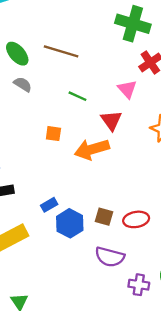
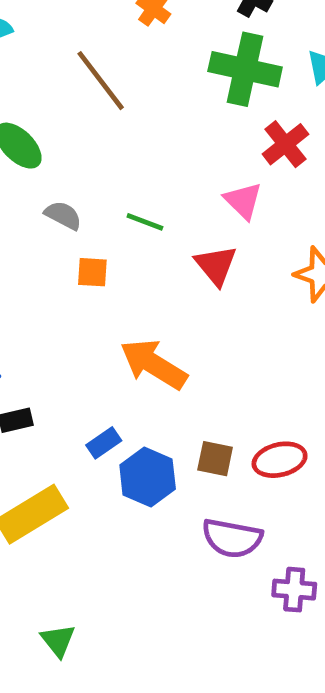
brown line: (61, 51) -> (101, 81), moved, turned 40
gray semicircle: (23, 84) -> (63, 215), moved
orange square: (53, 134) -> (92, 272), moved
orange arrow: (92, 149) -> (154, 364), moved, turned 52

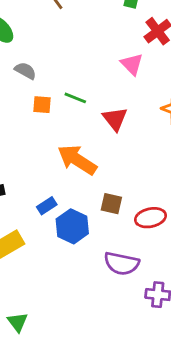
green line: (145, 222) -> (75, 98), moved
red triangle: (216, 265) -> (115, 119), moved
brown square: (215, 459) -> (111, 204), moved

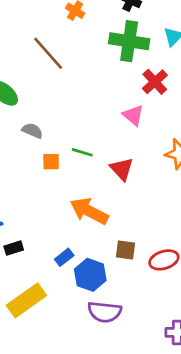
purple semicircle: (122, 263) -> (105, 312), moved

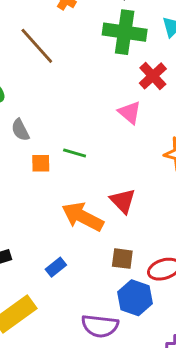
gray semicircle: (32, 131) -> (20, 130), turned -140
red triangle: (122, 169) -> (123, 201), moved
blue hexagon: (90, 275) -> (135, 298), moved

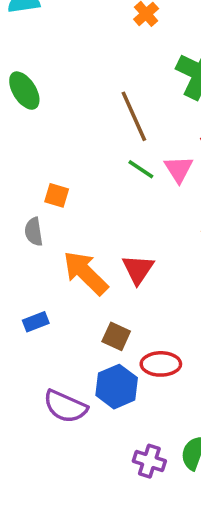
brown line: (37, 46) -> (134, 116), moved
gray semicircle: (20, 130) -> (34, 232), moved
green line: (75, 153) -> (141, 169), moved

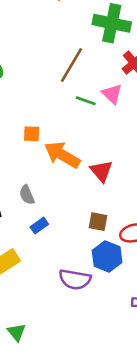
brown line: (134, 116) -> (71, 65), turned 69
gray semicircle: (34, 232) -> (27, 195), moved
orange arrow: (85, 273) -> (62, 155), moved

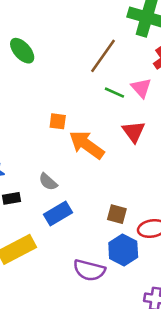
red triangle: (101, 171) -> (134, 132), moved
gray semicircle: (27, 195) -> (48, 182), turned -30
blue rectangle: (39, 226) -> (58, 214), size x1.5

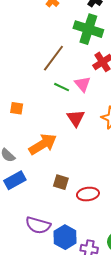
orange arrow: (87, 145) -> (43, 144), moved, turned 112
blue hexagon: (123, 250) -> (65, 237), moved

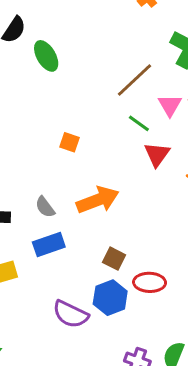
pink triangle: (83, 84) -> (170, 105), moved
red triangle: (76, 118) -> (157, 154), moved
blue hexagon: (65, 237) -> (110, 298), moved

